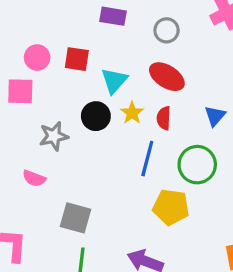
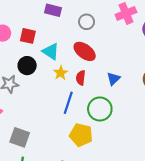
cyan triangle: (114, 81) -> (51, 51), turned -42
black circle: (96, 116) -> (27, 66), moved

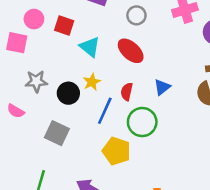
black circle: (27, 66) -> (68, 93), moved
yellow star: (61, 73) -> (92, 82), moved
red semicircle: (81, 78) -> (127, 92), moved
gray square: (20, 137) -> (57, 133), moved

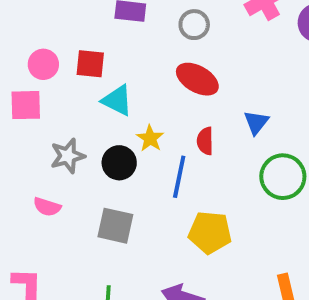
cyan triangle: (90, 47) -> (117, 100), moved
green circle: (142, 122) -> (283, 177), moved

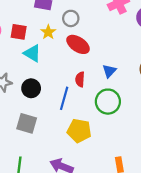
gray circle: (194, 25) -> (71, 18), moved
yellow star: (150, 138) -> (48, 32), moved
green circle: (283, 177) -> (108, 102), moved

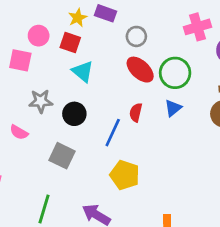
yellow star: (48, 32) -> (78, 18), moved
green circle: (108, 102) -> (175, 73), moved

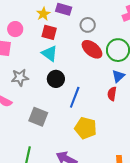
red square: (70, 43) -> (49, 32), moved
red semicircle: (136, 113) -> (112, 94), moved
black circle: (74, 114) -> (56, 79), moved

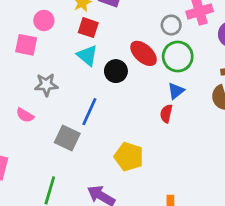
gray circle: (88, 25) -> (171, 25), moved
black circle: (56, 79) -> (116, 71), moved
blue line: (75, 97) -> (89, 112), moved

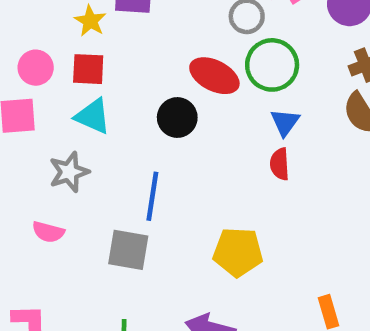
red square: (88, 28) -> (88, 69), moved
cyan triangle: (87, 55) -> (93, 116), moved

